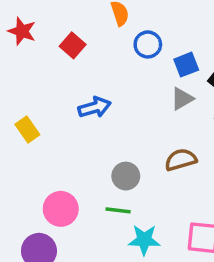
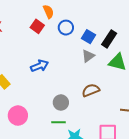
red square: (73, 45) -> (37, 26), moved
blue square: (186, 65) -> (88, 37), turned -32
pink circle: (61, 209) -> (18, 116), moved

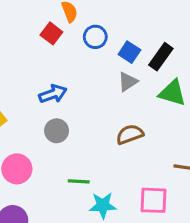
gray circle: (61, 103) -> (57, 131), moved

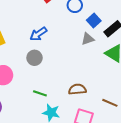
blue arrow: (53, 94) -> (38, 34), turned 150
brown semicircle: (130, 134) -> (77, 89), moved

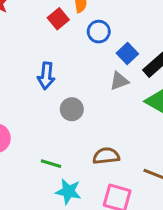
blue arrow: (38, 34) -> (46, 76), turned -48
gray circle: (34, 58) -> (72, 109), moved

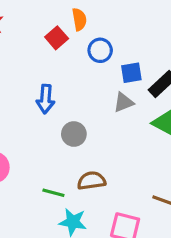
blue square: (127, 53) -> (131, 73), turned 36
brown semicircle: (106, 156) -> (91, 181), moved

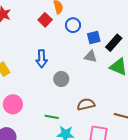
gray triangle: (124, 102) -> (91, 56), turned 40
brown semicircle: (91, 181) -> (86, 104), moved

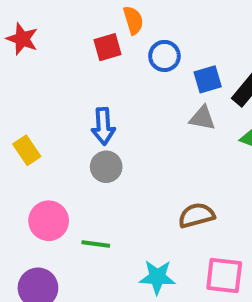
red square: (45, 20) -> (108, 47), turned 32
gray circle: (61, 79) -> (106, 167), moved
green line: (52, 117) -> (96, 244), moved

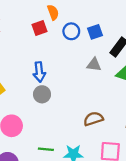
blue square: (208, 79) -> (95, 32), moved
green line: (96, 244) -> (46, 149), moved

